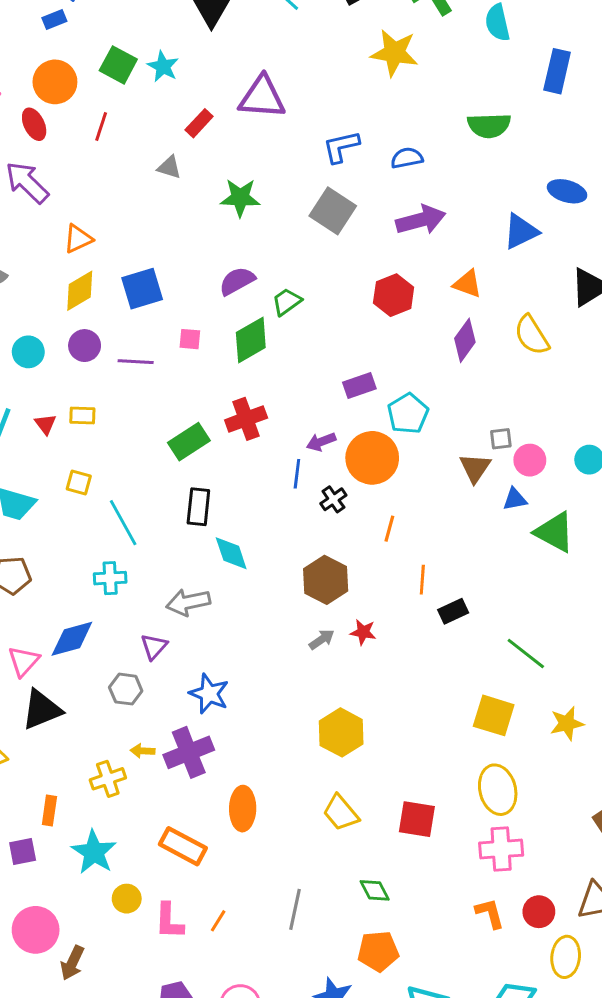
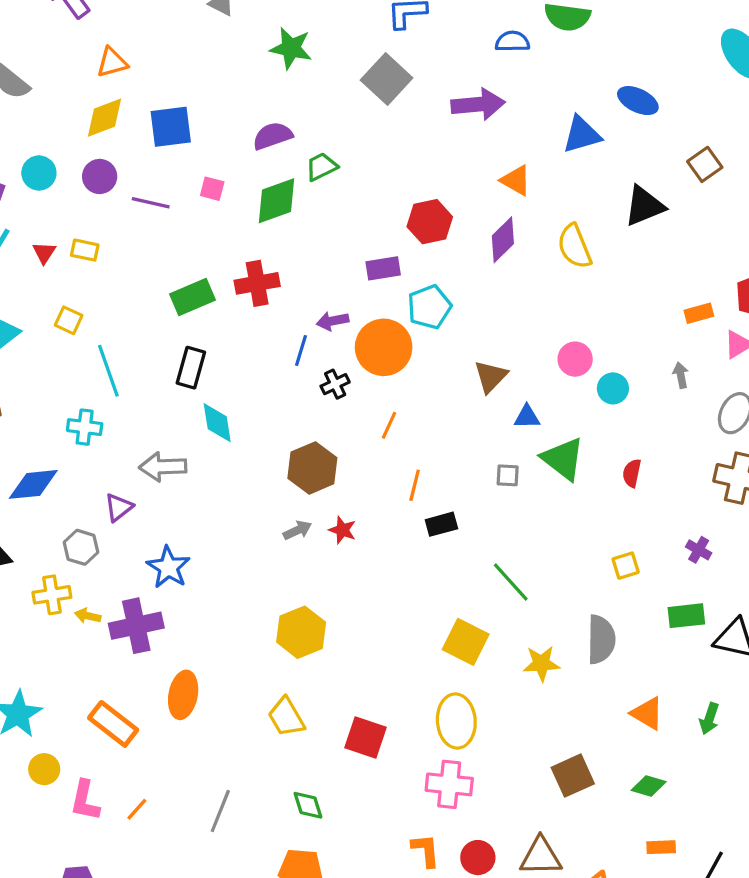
blue semicircle: (407, 158) -> (512, 42), moved
red hexagon: (394, 295) -> (430, 222), moved
gray square: (501, 439) -> (508, 475), moved
pink circle: (530, 460) -> (575, 359), moved
yellow cross: (108, 779) -> (52, 595), moved

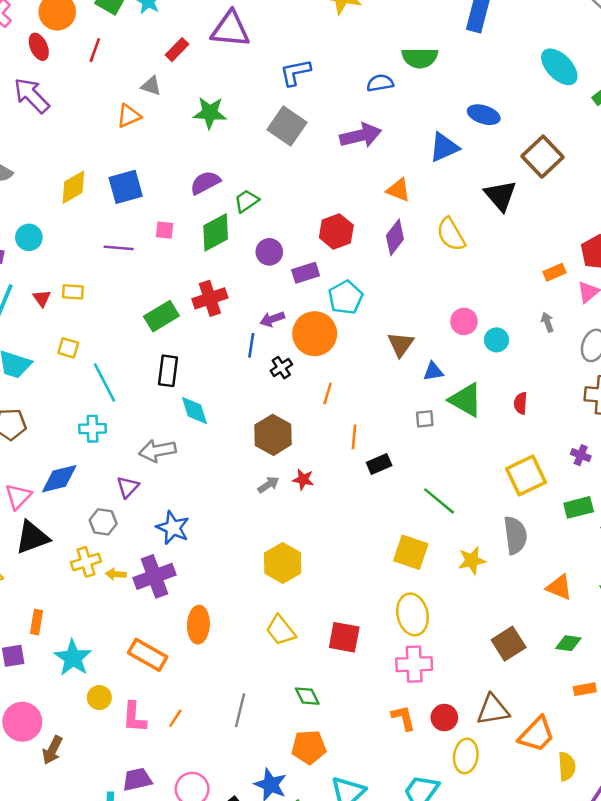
orange triangle: (112, 62) -> (129, 116), moved
brown square: (705, 164) -> (543, 157), size x1.5
purple circle: (100, 176) -> (269, 252), moved
black triangle: (644, 206) -> (500, 195), turned -40
yellow square: (626, 566) -> (526, 475), size x1.8

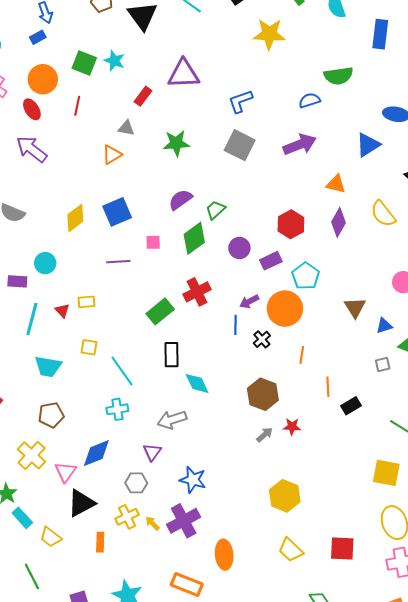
yellow arrow: (116, 574) -> (152, 523), turned 49
orange rectangle: (37, 622) -> (100, 542), moved

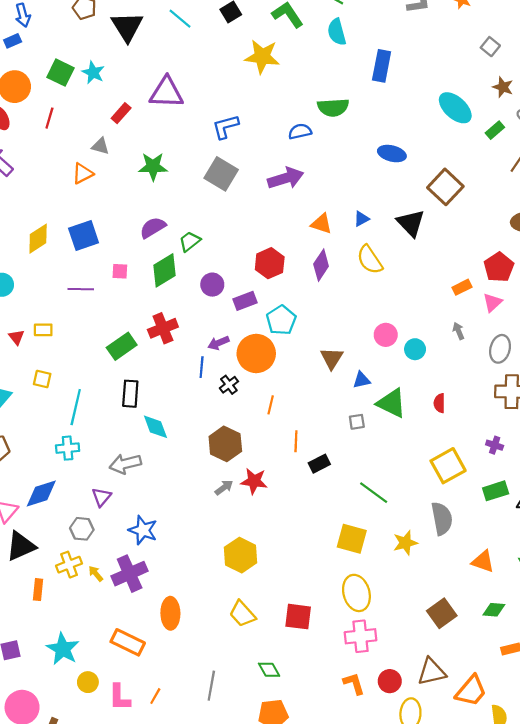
blue triangle: (368, 145) -> (361, 219), moved, size x0.6
cyan line: (122, 371) -> (76, 407), turned 44
red star: (292, 427) -> (254, 481), size x1.4

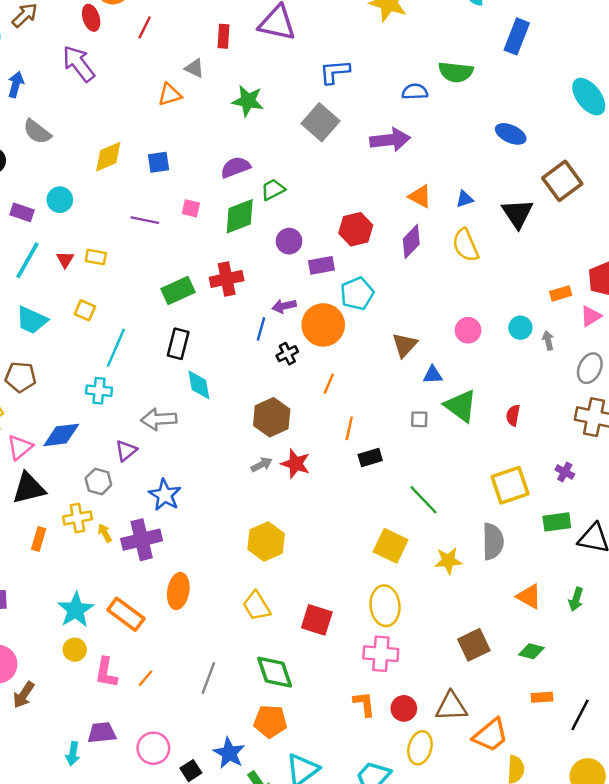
red rectangle: (121, 113) -> (224, 36), turned -48
blue square: (84, 236) -> (158, 162), size x0.7
cyan circle: (415, 349) -> (520, 328), moved
cyan star: (63, 649) -> (76, 610), moved
green diamond: (269, 670) -> (275, 672), size x1.6

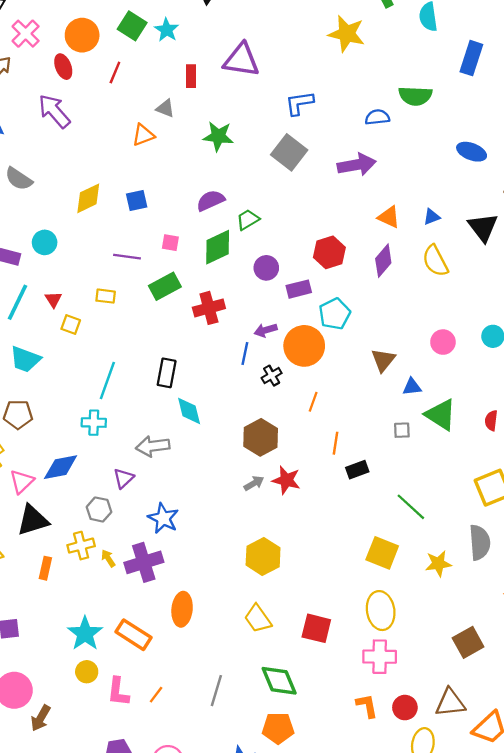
yellow rectangle: (96, 257) -> (106, 296), moved
green rectangle: (178, 290) -> (165, 286), moved
yellow square: (85, 310) -> (71, 324), moved

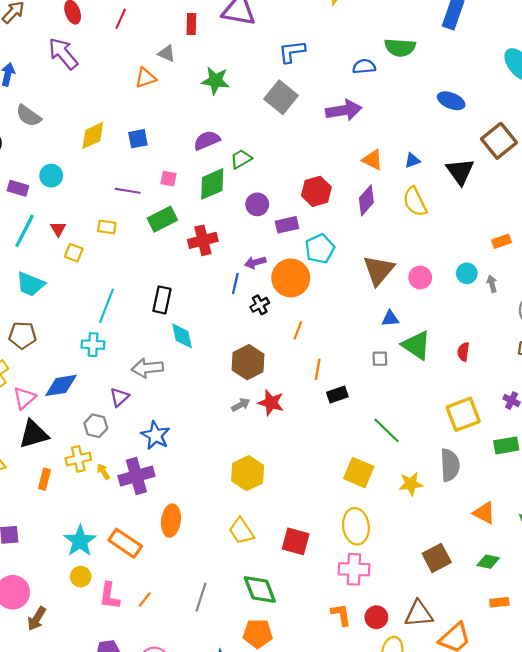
brown triangle: (383, 360) -> (379, 270), moved, size x1.4

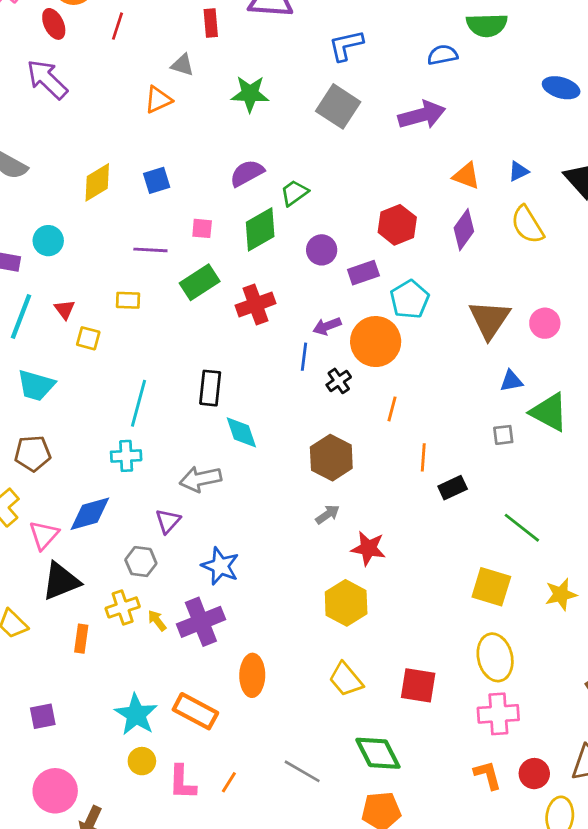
red star: (271, 403) -> (368, 548), moved
gray line: (201, 597) -> (302, 771), turned -72

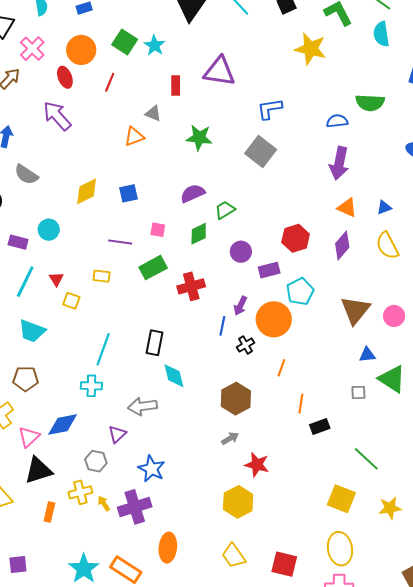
purple arrow: (422, 115) -> (339, 163), moved, turned 112
green diamond: (260, 229) -> (199, 234), size x0.7
purple arrow: (327, 326) -> (240, 306), turned -48

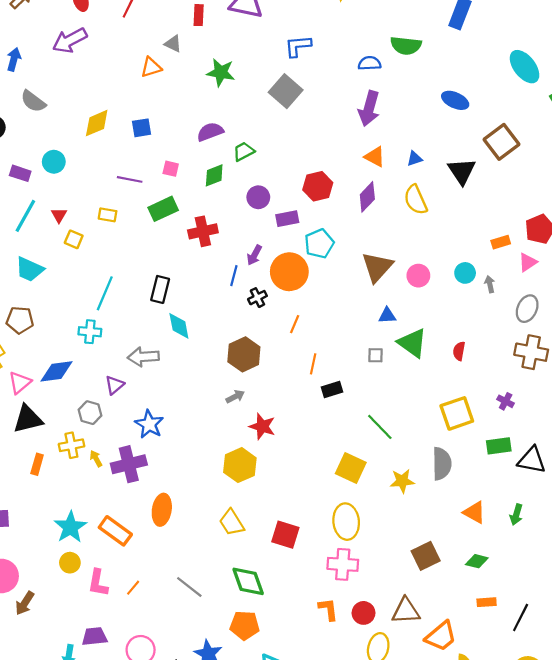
purple arrow: (57, 116) -> (70, 40), turned -80

